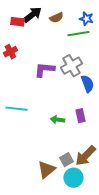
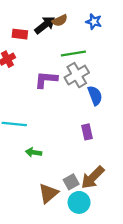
black arrow: (32, 15) -> (45, 25), moved
red rectangle: (17, 22) -> (20, 34), moved
green line: (78, 34) -> (73, 53), moved
green arrow: (57, 120) -> (34, 152), moved

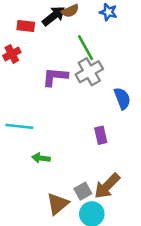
green line: (73, 53) -> (85, 48), turned 70
blue semicircle: (95, 96) -> (122, 98), moved

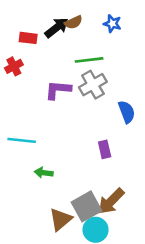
green line: (85, 48) -> (89, 60), turned -68
gray square: (83, 191) -> (86, 206), size x1.6

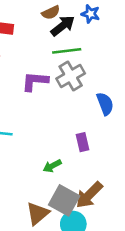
black arrow: (57, 28) -> (63, 26), moved
green arrow: (44, 173) -> (52, 166), moved, turned -36
gray square: (86, 206) -> (64, 200), turned -32

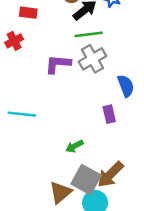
purple rectangle: (83, 142) -> (109, 114), moved

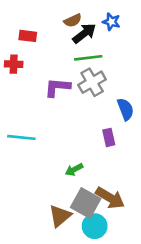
red cross: (14, 41) -> (14, 64), turned 30
brown arrow: (110, 174) -> (110, 198), turned -104

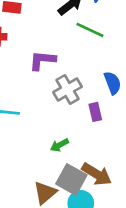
green line: (88, 58) -> (90, 30), moved, turned 32
gray cross: (92, 82) -> (67, 89), moved

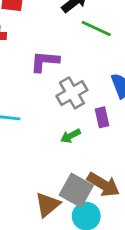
green arrow: (60, 145) -> (70, 136), moved

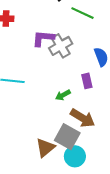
gray cross: (72, 93) -> (61, 46), moved
brown arrow: (103, 185) -> (83, 118), moved

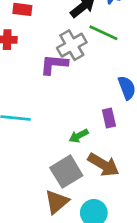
gray cross: (61, 46) -> (72, 45), moved
gray square: (67, 137) -> (66, 172), moved, turned 30

